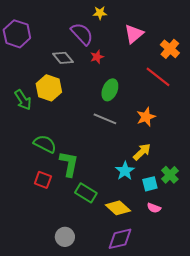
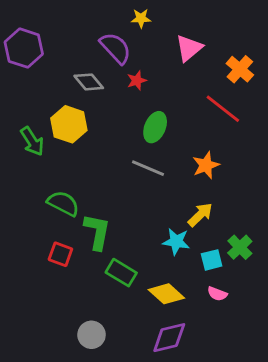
cyan star: (125, 171) -> (176, 242), turned -30

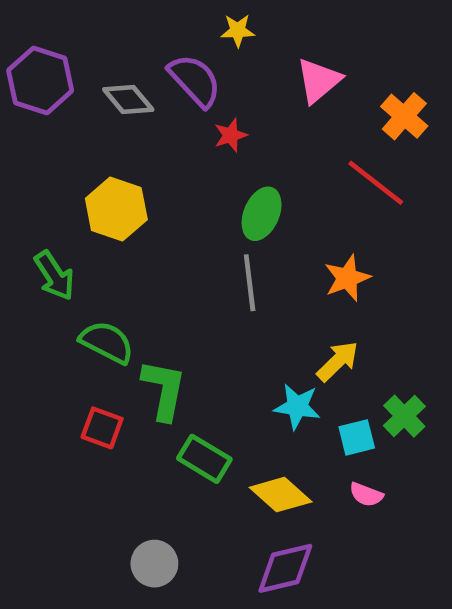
gray diamond: (89, 82) -> (128, 100), moved
green arrow: (32, 141) -> (54, 276), moved
gray line: (148, 168) -> (250, 283), turned 60

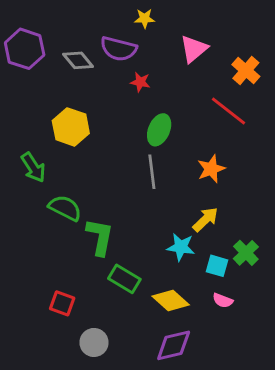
purple semicircle: (195, 80) -> (119, 49), turned 147
red star: (231, 135) -> (140, 82), turned 30
red square: (102, 428) -> (62, 303), moved
cyan square: (357, 437) -> (217, 266), turned 30

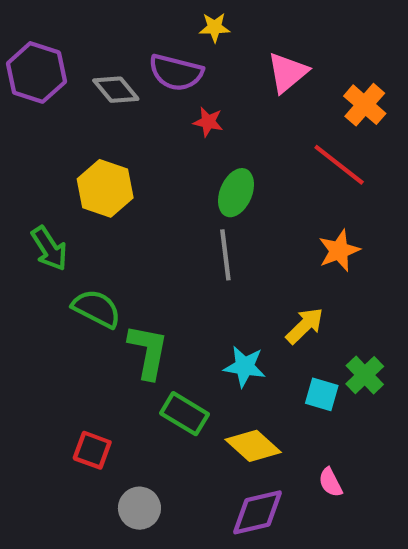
orange star: (211, 169) -> (339, 251), moved
cyan star: (181, 247) -> (245, 366), moved
pink semicircle: (223, 301) -> (330, 482), moved, turned 42

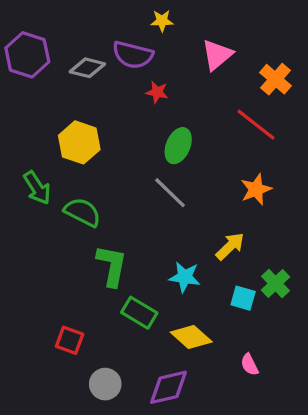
gray diamond: (116, 90) -> (87, 68), turned -36
gray line: (225, 255) -> (170, 193), turned -39
green semicircle: (97, 309) -> (83, 212), moved
purple diamond: (257, 512) -> (168, 387), moved

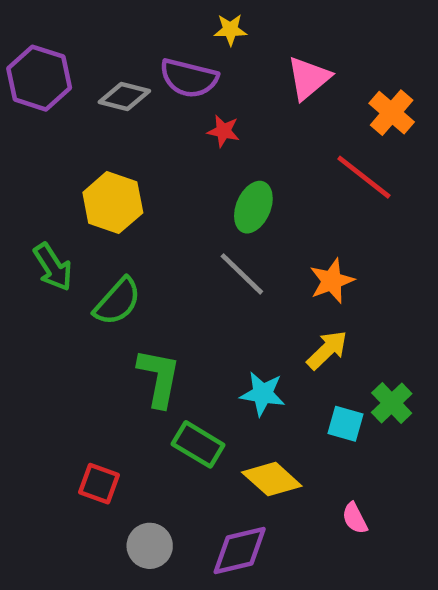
orange star: (256, 189) -> (332, 281), moved
green semicircle: (83, 212) -> (117, 302), turned 105

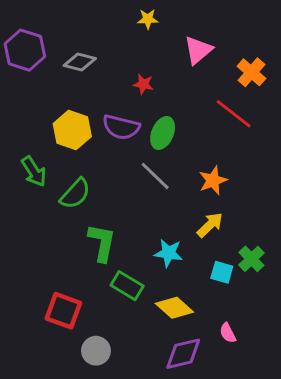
purple semicircle: (189, 78) -> (121, 127), moved
red square: (99, 484) -> (63, 311), size x1.4
purple diamond: (240, 550) -> (183, 354), moved

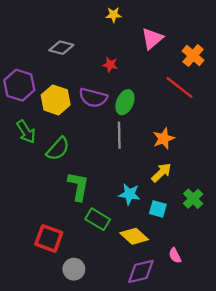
purple hexagon: (25, 50) -> (19, 85), moved
gray line: (155, 176) -> (119, 135), turned 45
cyan square: (222, 272) -> (158, 209), moved

